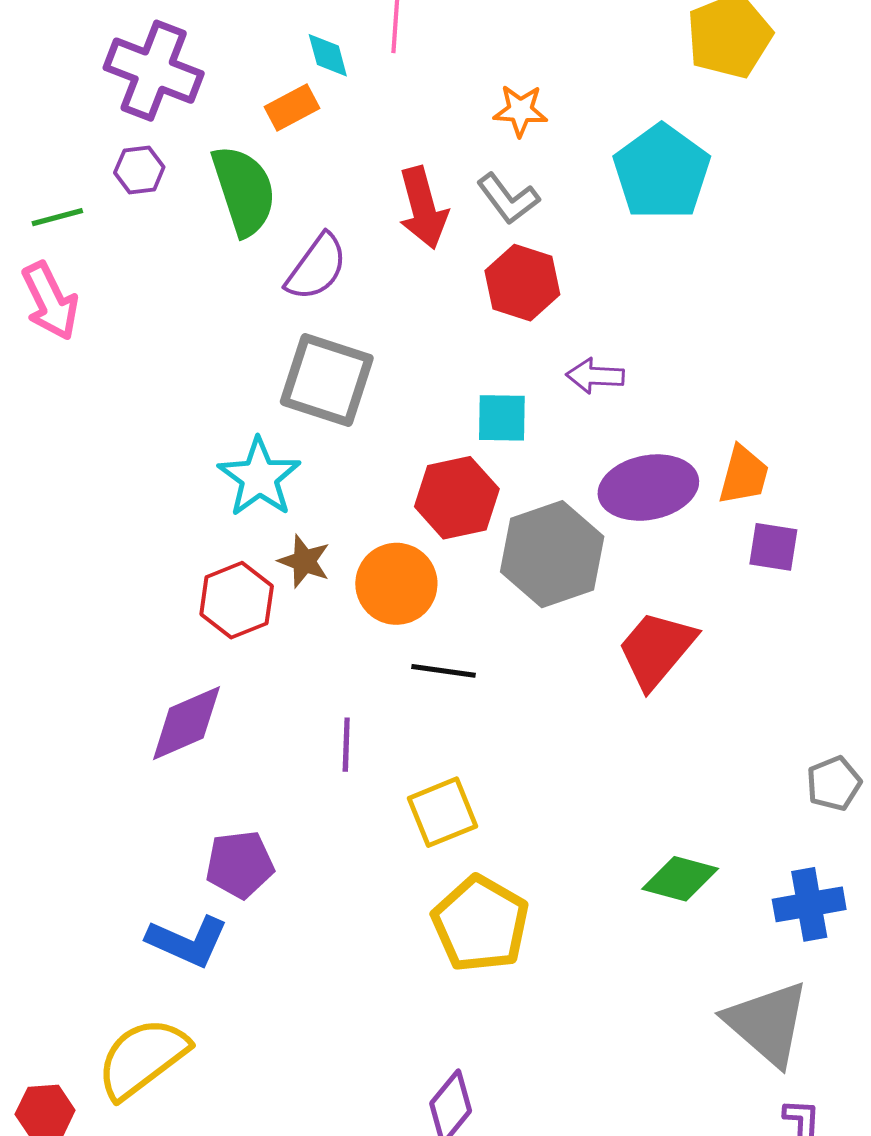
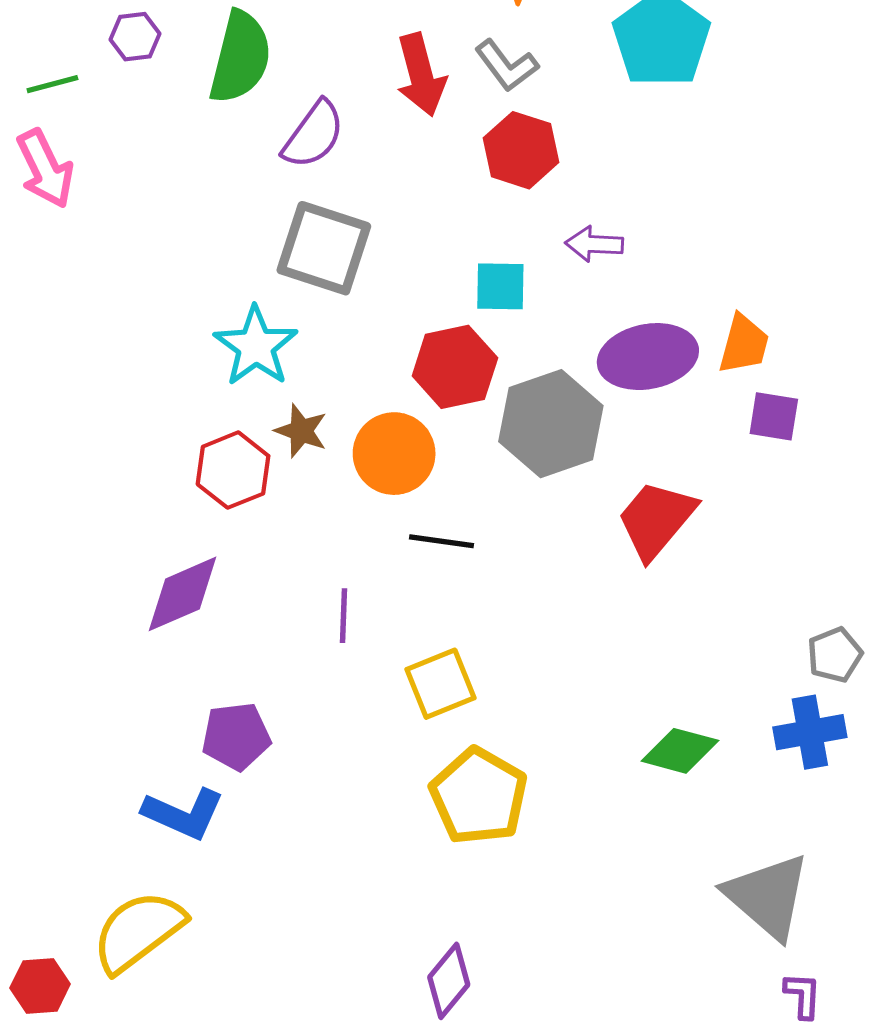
green semicircle: (244, 190) -> (240, 57), turned 32
blue cross: (809, 904) -> (810, 732), moved

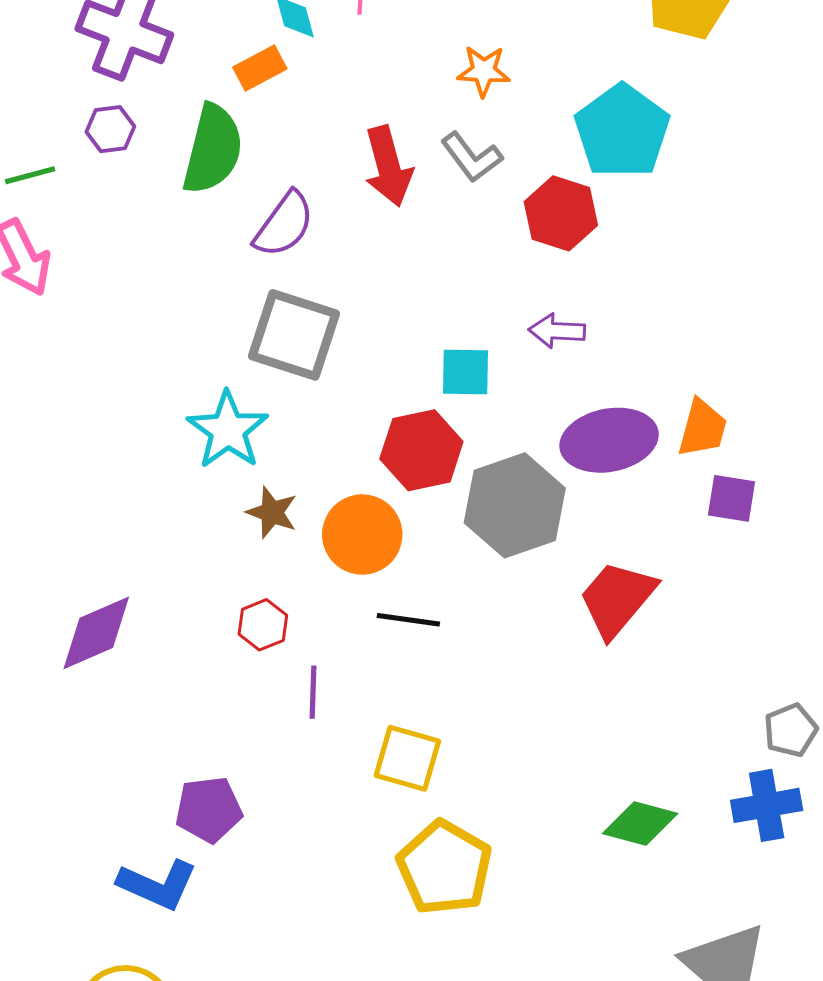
red hexagon: (521, 150) -> (561, 213), moved
red hexagon: (233, 470) -> (263, 625), moved, size x0.7
purple diamond: (182, 594) -> (96, 633), moved
yellow square: (440, 684) -> (407, 758), turned 38

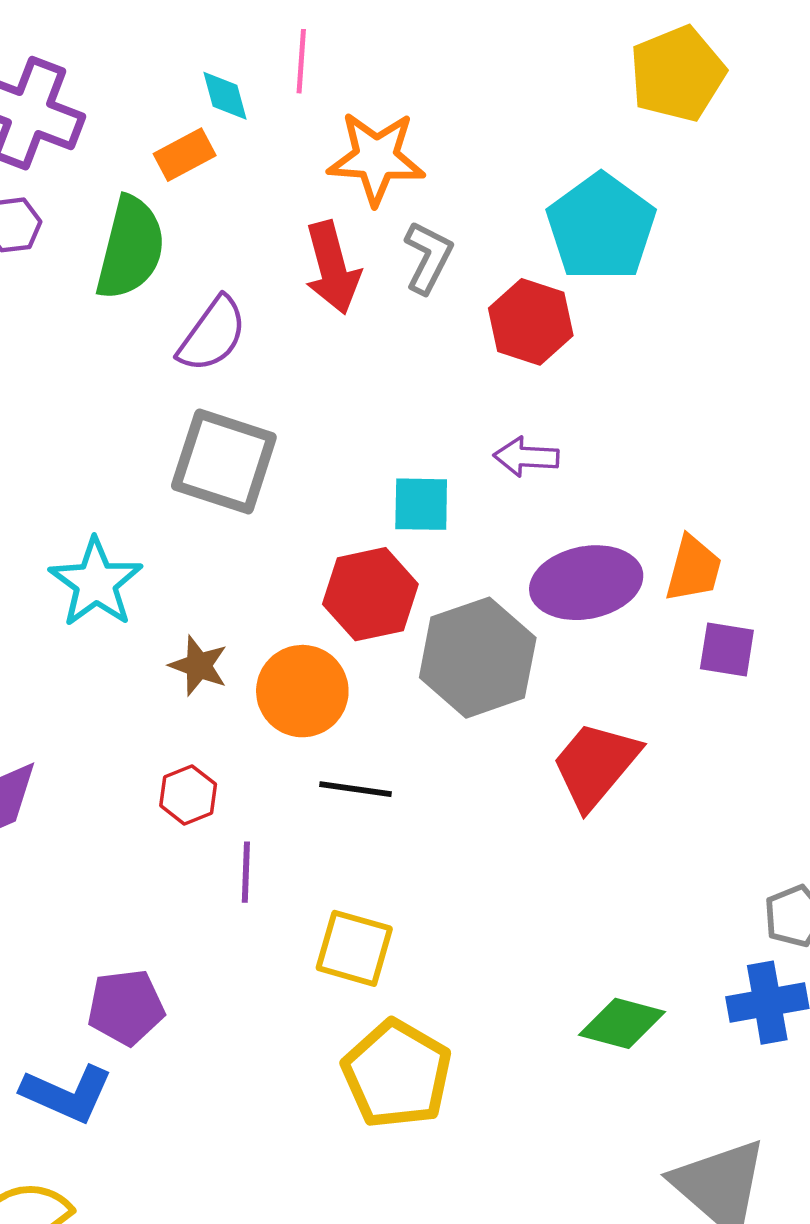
orange star: (484, 71) -> (376, 158), moved, size x1.6
gray L-shape: (472, 157) -> (428, 257), turned -116
cyan star: (228, 430) -> (96, 583), moved

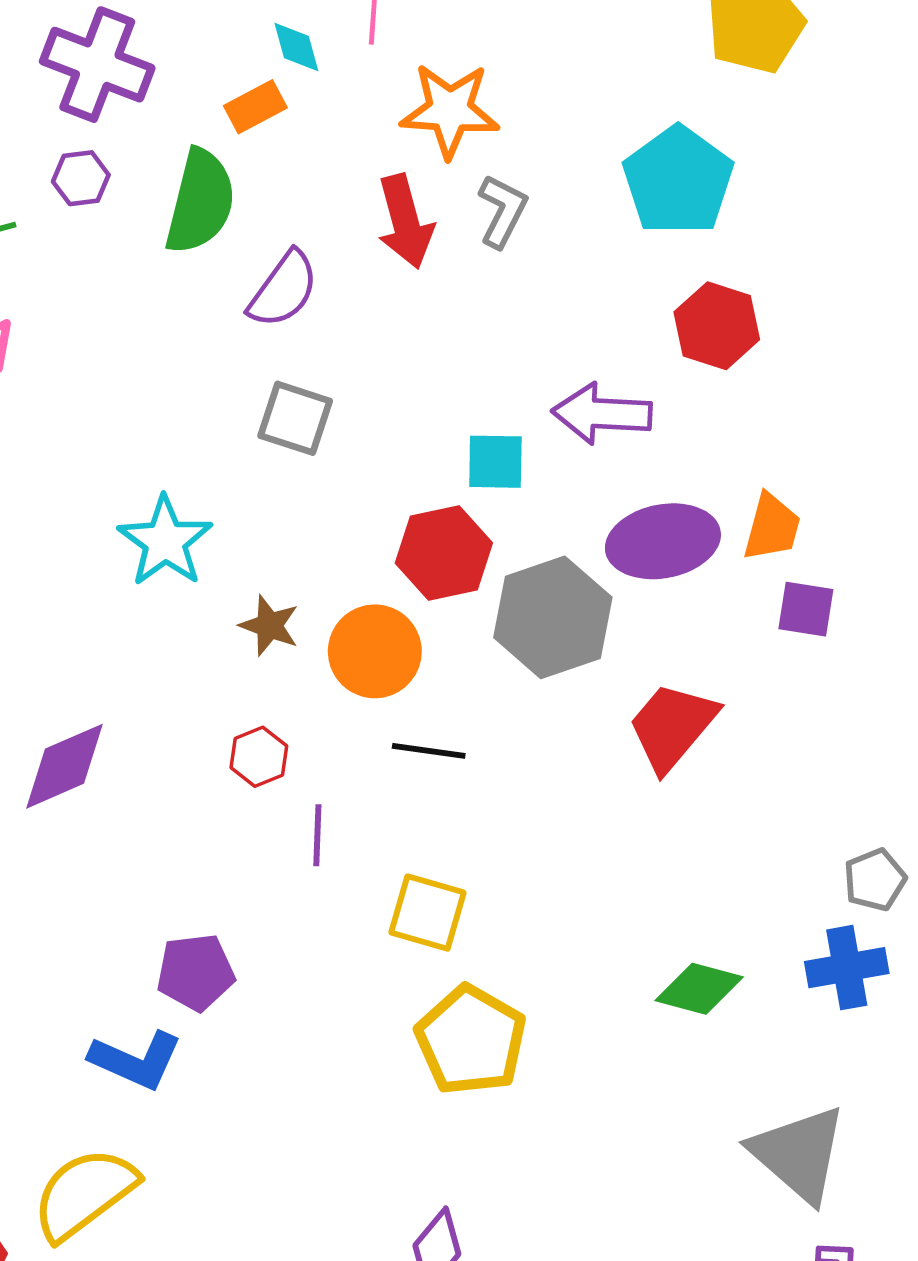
red hexagon: (531, 322) -> (717, 326), moved
purple arrow: (526, 457) -> (602, 414), size x1.5
gray square: (224, 461) -> (295, 418), size x0.7

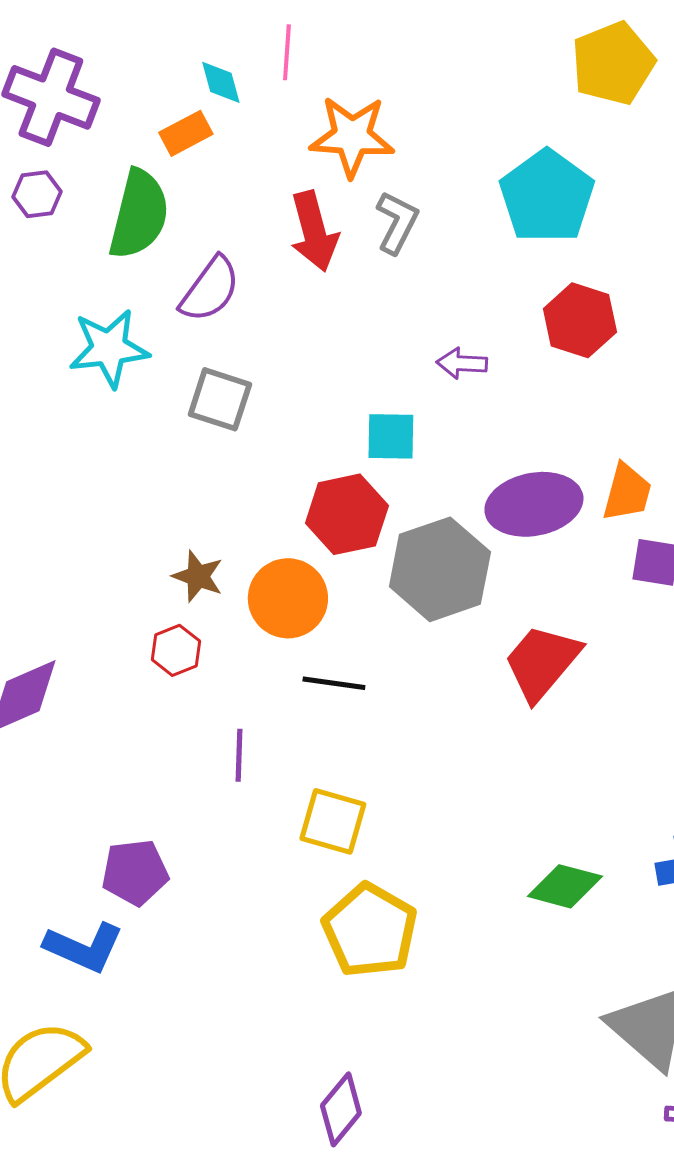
purple arrow: (602, 414) -> (462, 363), moved, size x0.6
cyan star: (165, 541) -> (109, 348), moved, turned 30
red hexagon: (259, 757) -> (176, 650), moved

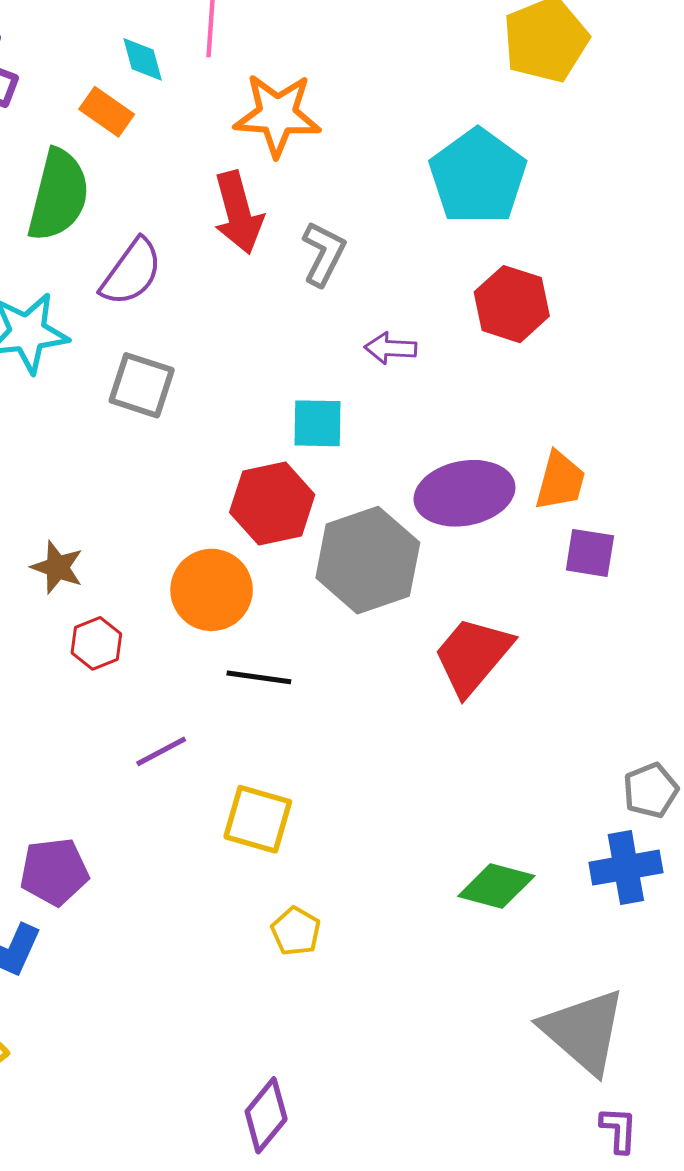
orange rectangle: (186, 133) -> (107, 112), turned 63
gray L-shape: (397, 222) -> (324, 254), moved
brown star: (198, 576) -> (57, 567), moved
purple line: (239, 755) -> (161, 751), turned 60
yellow pentagon: (370, 930) -> (296, 931), size x0.5

